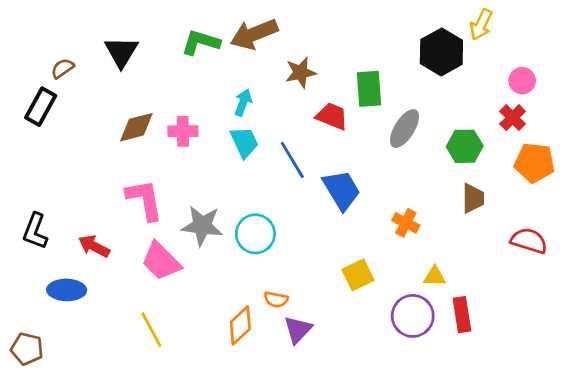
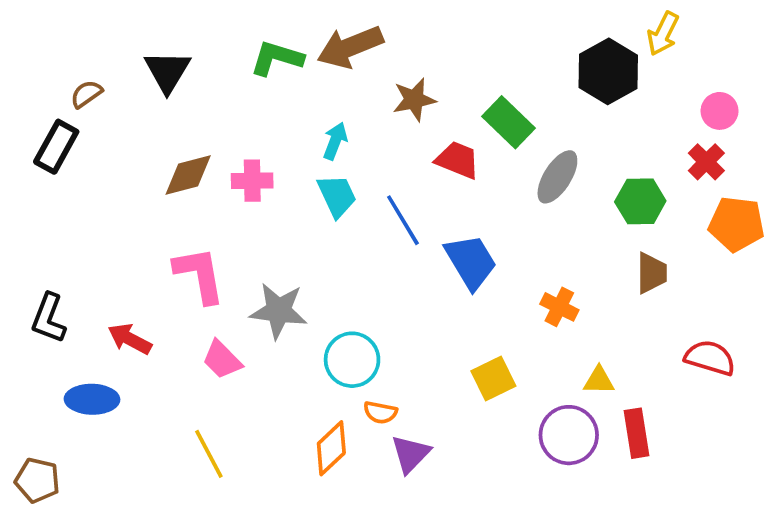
green rectangle: (369, 89) -> (508, 122), turned -42
cyan circle: (255, 234) -> (352, 360), moved
red semicircle: (529, 241) -> (710, 358), moved
pink trapezoid: (161, 261) -> (222, 360), size x0.7

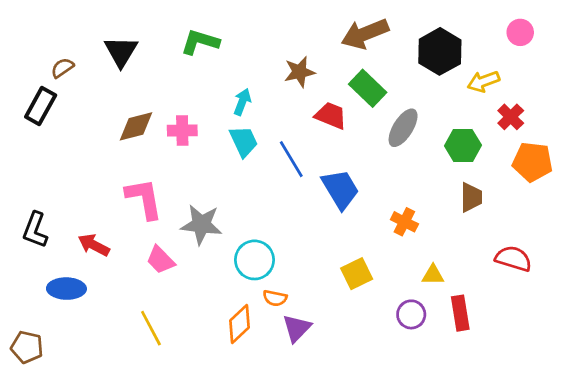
yellow arrow: (663, 34) -> (483, 81), moved, turned 44
brown arrow: (350, 47) -> (365, 34), moved
pink circle: (720, 111) -> (520, 32), moved
purple circle: (569, 435) -> (411, 314), size x0.7

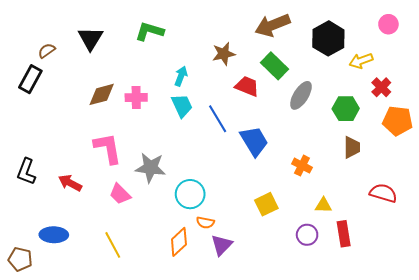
blue ellipse: (66, 289) -> (54, 235), moved

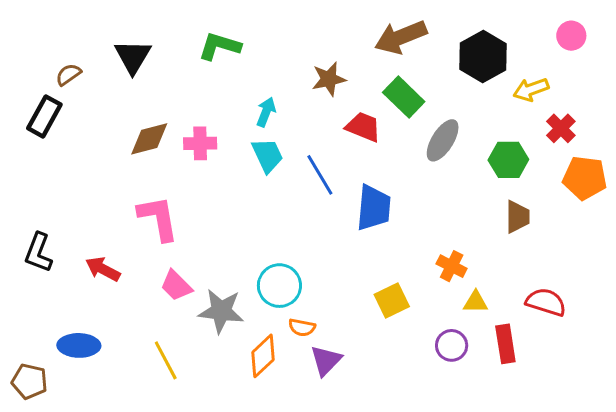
blue trapezoid: (254, 141) -> (374, 208), turned 36
orange cross: (302, 166) -> (452, 266), moved
gray star: (150, 168) -> (221, 311), moved
red semicircle: (383, 193) -> (546, 302), moved

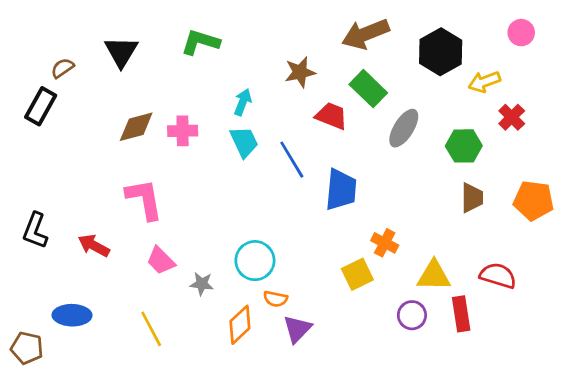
orange pentagon: (585, 178) -> (533, 201), moved
orange cross: (452, 266) -> (385, 243), moved
yellow triangle: (476, 302) -> (434, 276), size x1.5
gray star: (221, 311) -> (202, 284), size x0.6

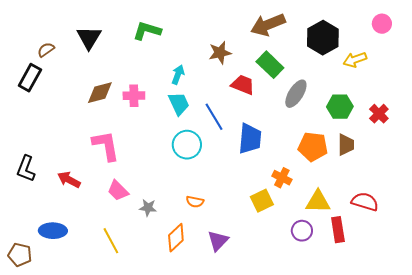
red cross: (512, 117) -> (379, 114), moved
orange pentagon: (533, 201) -> (313, 147), moved
cyan circle: (255, 261) -> (187, 145), moved
orange semicircle: (275, 299) -> (195, 202), moved

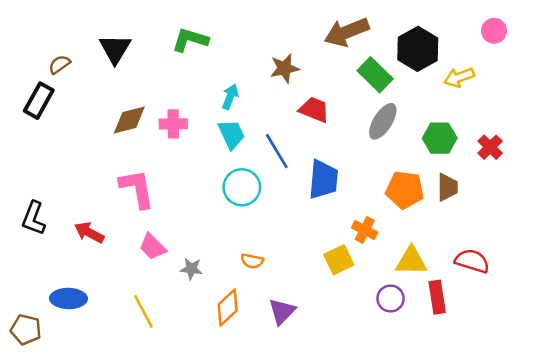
green rectangle: (270, 65) -> (375, 75), moved

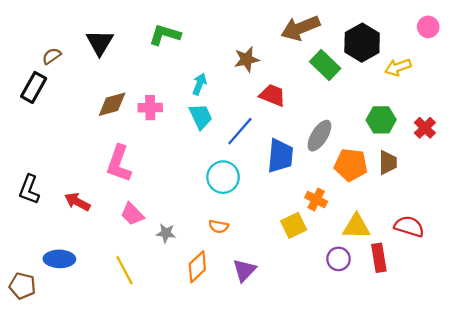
gray ellipse: (383, 121) -> (319, 136), moved
blue line: (277, 151) -> (240, 131), turned 72
cyan circle: (242, 187) -> (223, 177), moved
pink L-shape: (137, 189) -> (119, 164), turned -150

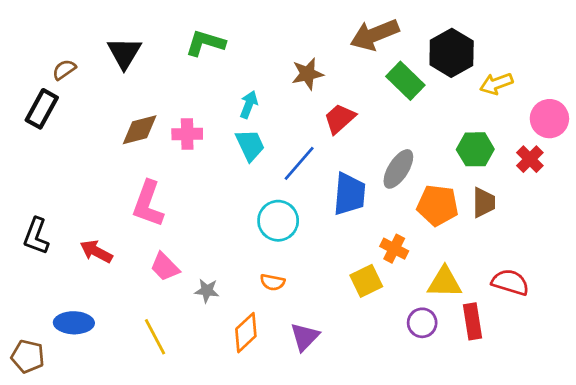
pink circle: (428, 27) -> (549, 119), moved, size x1.4
red trapezoid: (272, 95) -> (340, 119), turned -64

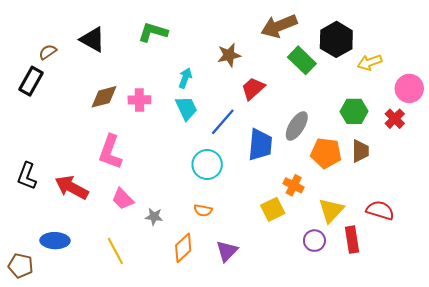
black triangle: (124, 53) -> (93, 39), turned -32
red arrow: (96, 251) -> (72, 187), size x1.4
yellow triangle: (445, 282) -> (331, 210), turned -48

